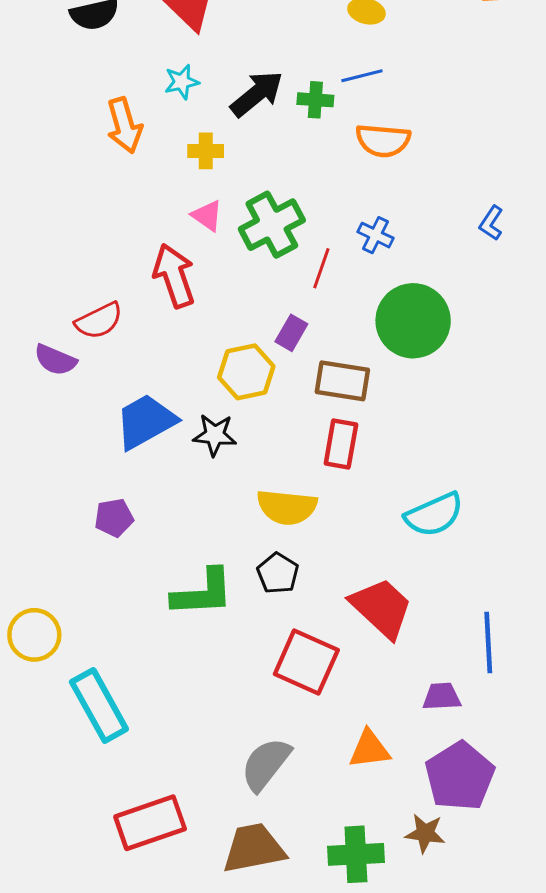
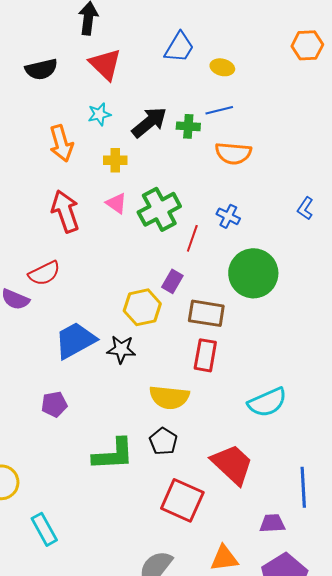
red arrow: (174, 276) -> (65, 211), moved
cyan rectangle: (99, 706) -> (44, 529), size x0.7

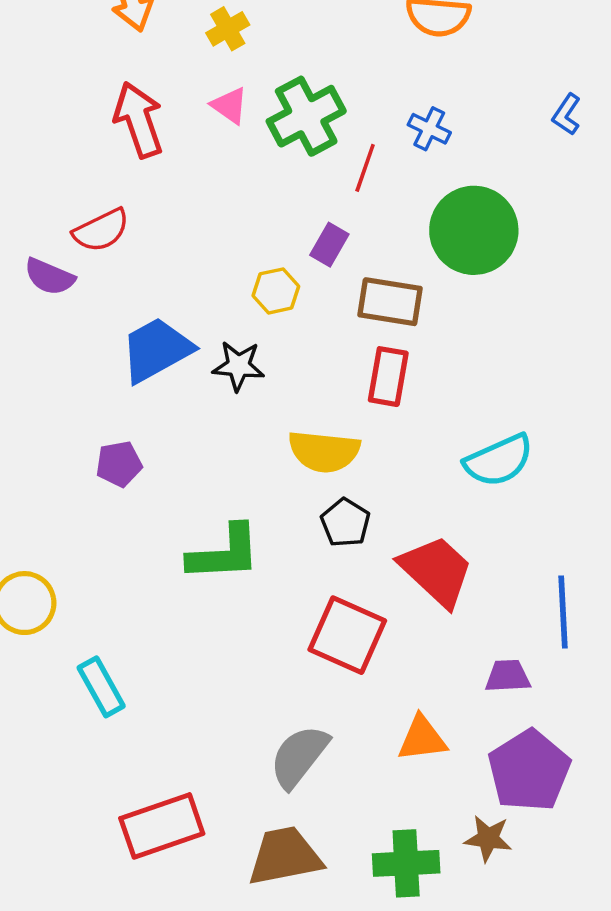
yellow cross: (115, 160) -> (228, 29), turned -30
yellow hexagon: (142, 307) -> (276, 291), size x0.7
black pentagon: (163, 441) -> (345, 523), moved

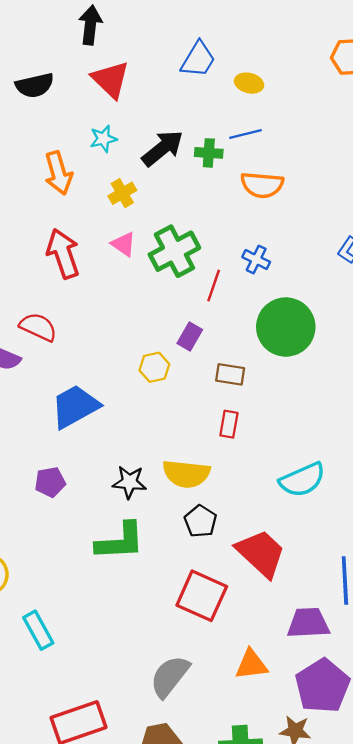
red semicircle: (101, 230) -> (38, 327), turned -129
brown rectangle: (390, 302) -> (230, 374), size x0.7
black star: (238, 366) -> (129, 482), moved
red rectangle: (388, 377) -> (229, 424), size x0.7
purple trapezoid: (508, 676) -> (308, 623), size x1.4

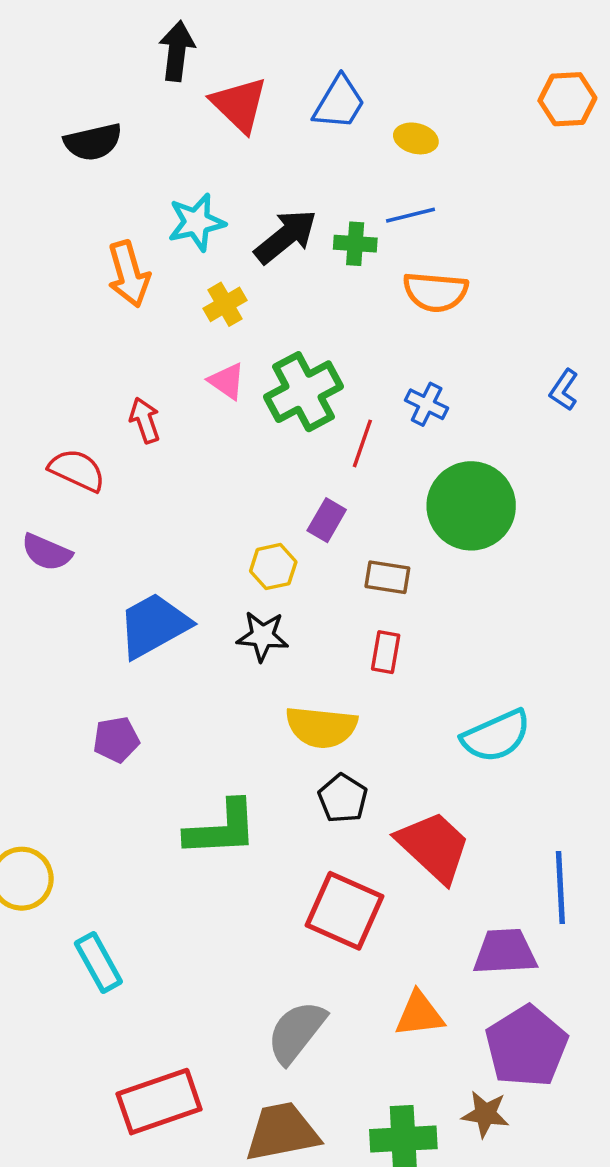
red triangle: (110, 79) -> (239, 105), moved
cyan star: (103, 139) -> (196, 222), size x1.4
red arrow: (63, 254) -> (145, 420), moved, size x0.6
red semicircle: (38, 327) -> (77, 470), moved
black star: (129, 482) -> (262, 636), moved

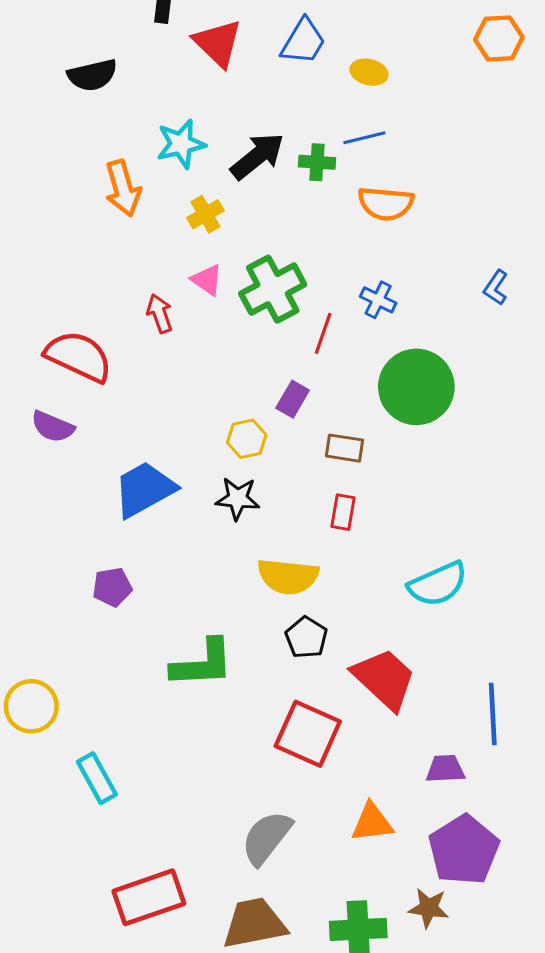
red arrow: (145, 420) -> (160, 314), moved
red semicircle: (77, 470) -> (79, 356), size x1.4
purple trapezoid: (505, 952) -> (445, 769), size x0.7

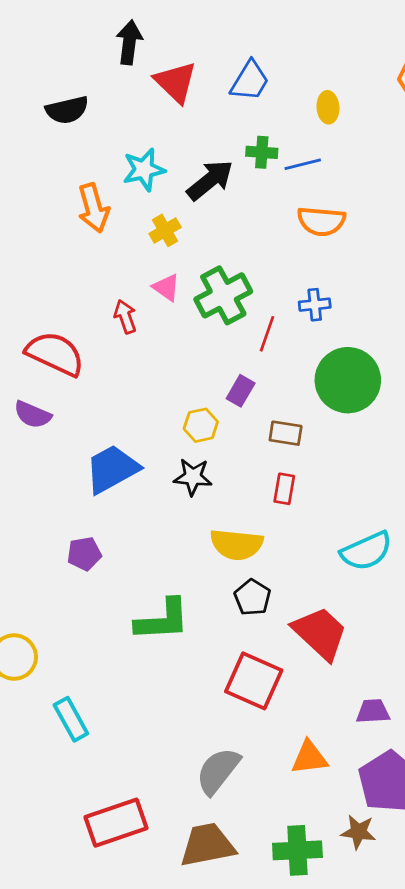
yellow ellipse: (369, 72) -> (328, 107), moved, turned 72
green cross: (317, 162) -> (262, 152), moved
blue cross: (378, 300) -> (315, 305), turned -32

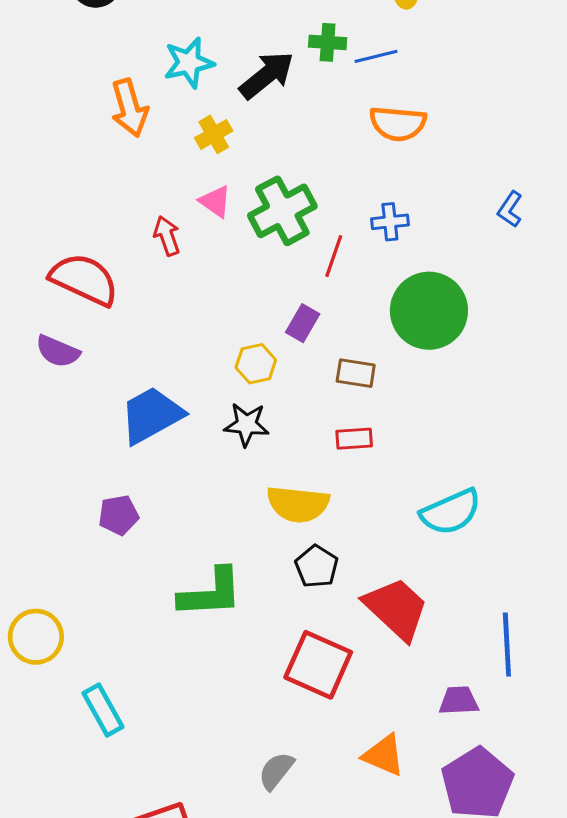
red rectangle: (284, 489) -> (354, 439), turned 76
orange triangle: (309, 758) -> (384, 755), turned 30
gray semicircle: (218, 771) -> (276, 771), size x0.7

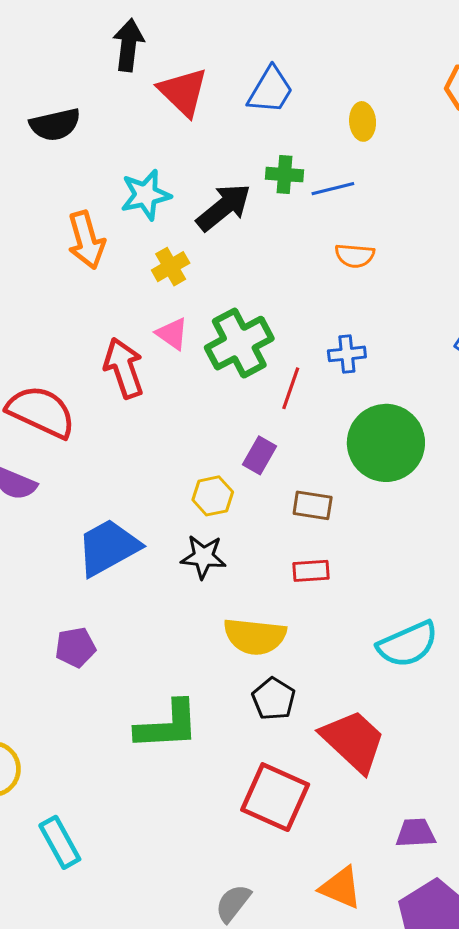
orange semicircle: (398, 124) -> (355, 256), size x0.7
red arrow: (167, 236) -> (124, 368), size x1.5

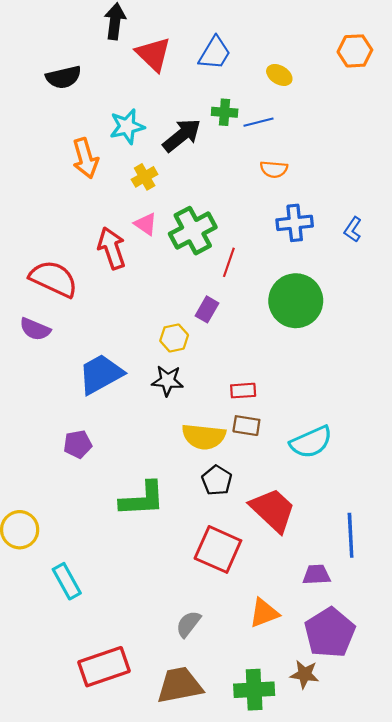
yellow ellipse: (363, 121) -> (279, 75), turned -55
blue cross: (347, 354) -> (295, 223), moved, size x1.4
brown rectangle: (313, 505) -> (246, 426), moved
orange triangle: (341, 888) -> (264, 613), turned -44

